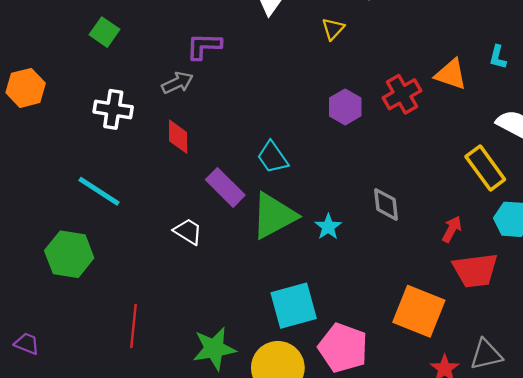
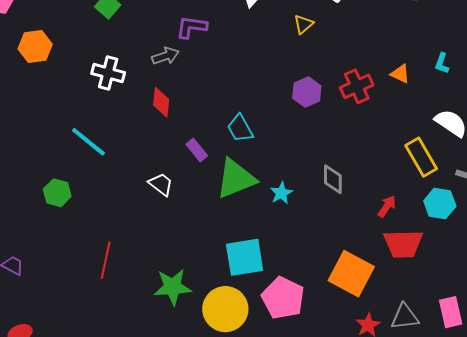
orange triangle: (451, 74) -> (400, 74), size x0.7
purple rectangle: (225, 187) -> (197, 150), size x0.7
green hexagon: (69, 254) -> (57, 193), size x0.7

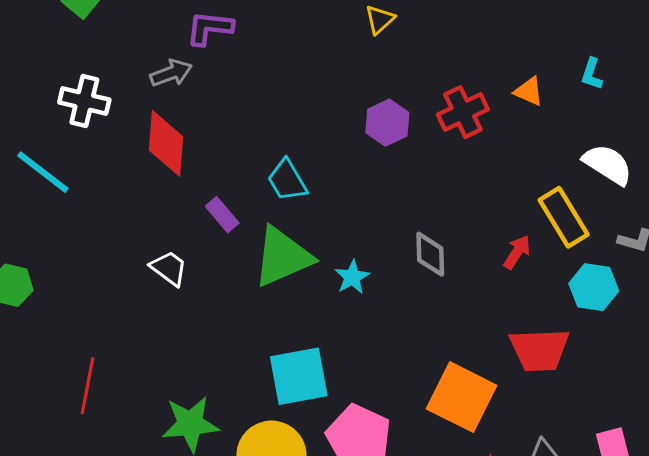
red diamond: (161, 102) -> (166, 143), size x1.4
cyan line: (88, 142) -> (43, 172), moved
red arrow: (387, 206) -> (517, 252), moved

